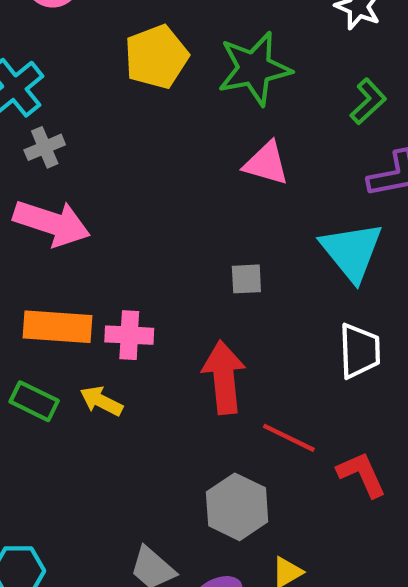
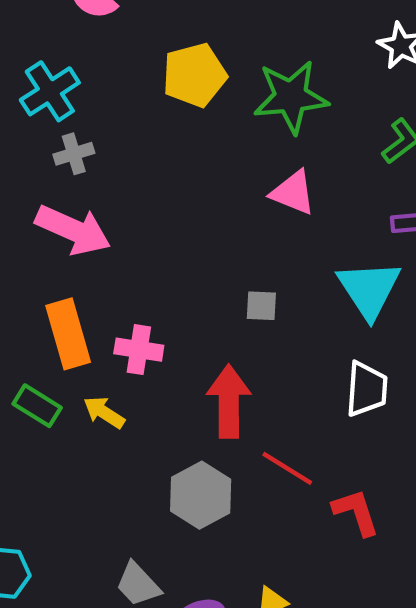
orange rectangle: (57, 327) -> (68, 334), turned 64
gray hexagon: (237, 507) -> (201, 495), moved

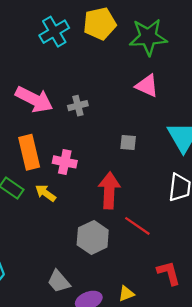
cyan cross: (50, 91) -> (54, 32), moved
gray cross: (74, 154) -> (78, 106), moved
red L-shape: (356, 512) -> (169, 273), moved

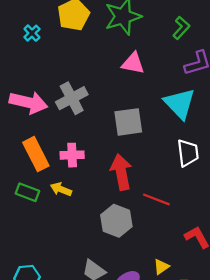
cyan cross: (54, 32) -> (32, 33), size x0.6
gray cross: (78, 106) -> (72, 98), size x1.6
gray square: (128, 143) -> (128, 122), size x1.8

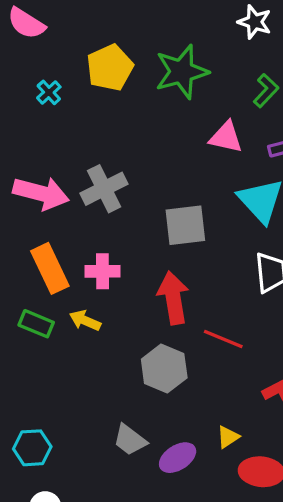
pink triangle: (133, 63) -> (226, 137), moved

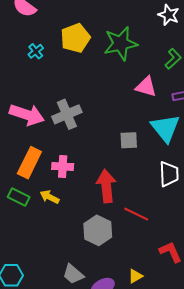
gray square: (185, 225) -> (129, 140), moved, size x0.7
orange rectangle: (50, 268) -> (29, 163), turned 48

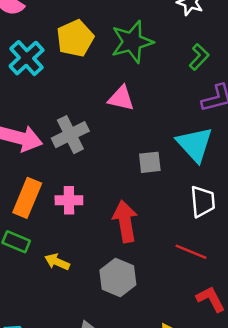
cyan cross: (36, 51) -> (27, 58), size x1.8
pink triangle: (146, 87) -> (121, 98), moved
yellow arrow: (50, 197) -> (57, 262), moved
red line: (136, 214) -> (191, 252), moved

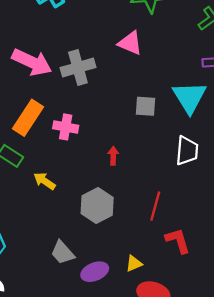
red arrow: (125, 221) -> (113, 156), size x0.5
red line: (191, 252) -> (155, 206), moved, turned 72

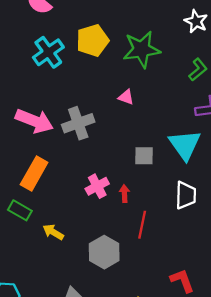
pink triangle: (130, 43) -> (126, 97), size x0.7
pink cross: (66, 127) -> (97, 186), moved, turned -35
red arrow: (113, 156) -> (124, 194), moved
red line: (155, 206) -> (142, 225), moved

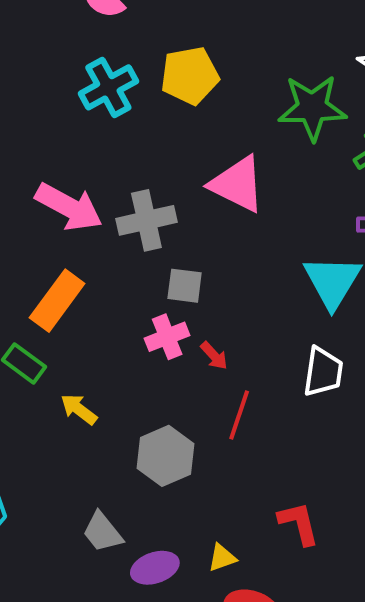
green star: (142, 49) -> (312, 108), moved
pink triangle: (126, 97) -> (237, 184), size x2.0
gray square: (144, 156) -> (185, 286), moved
red arrow: (124, 194) -> (214, 356), turned 133

